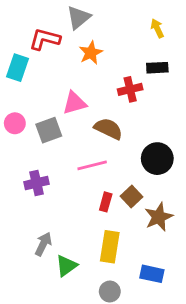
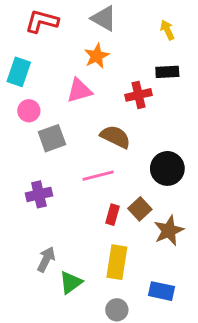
gray triangle: (79, 17) -> (104, 18), moved, turned -50
red L-shape: (45, 39) -> (42, 21), moved
pink triangle: (75, 103) -> (79, 91), moved
pink circle: (15, 123) -> (29, 111), moved

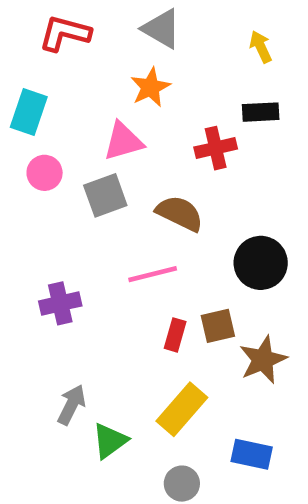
gray square: (52, 138) -> (105, 195), moved
brown square: (140, 209) -> (218, 326), turned 30
yellow rectangle: (117, 262) -> (182, 409), turned 32

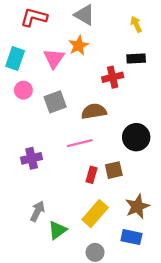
pink triangle: (123, 141) -> (54, 58), moved, turned -40
brown semicircle: (180, 213) -> (94, 111), turned -35
brown star: (263, 360) -> (137, 207), moved

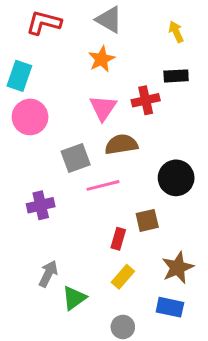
pink triangle: (54, 58) -> (103, 108), moved
pink circle: (23, 90) -> (30, 117), size x1.5
gray square: (55, 102) -> (76, 158), moved
red rectangle: (92, 175) -> (118, 239), moved
yellow rectangle: (95, 214) -> (123, 277), size x0.7

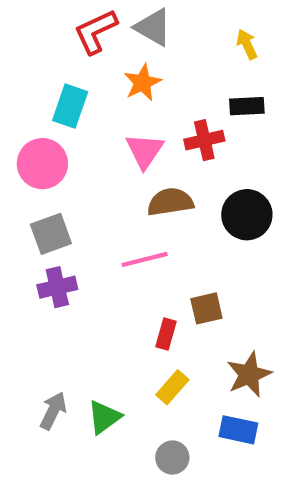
red L-shape: (44, 23) -> (96, 32), moved, turned -40
cyan rectangle: (19, 76) -> (70, 106), moved
gray square: (76, 158) -> (51, 234), moved
black circle: (176, 178) -> (247, 215), moved
gray arrow: (48, 274) -> (53, 411), moved

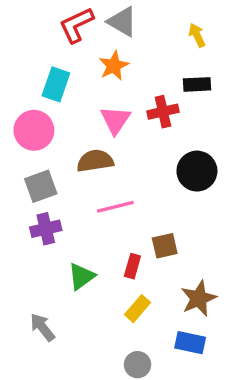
brown semicircle: (170, 202) -> (95, 161), moved
gray arrow: (53, 411) -> (42, 327), turned -64
green triangle: (104, 417) -> (81, 276), moved

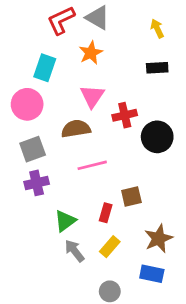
red cross: (163, 112) -> (125, 115), moved
gray arrow: (42, 327) -> (75, 251), moved

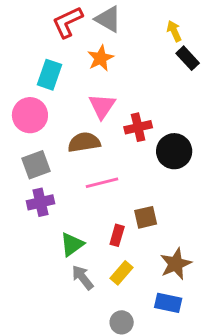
black rectangle: (157, 68) -> (188, 58), moved, turned 50

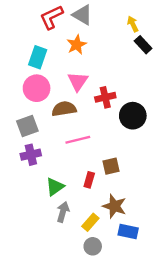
pink circle: (30, 115) -> (37, 88), moved
brown star: (176, 264) -> (114, 206), moved, turned -30
yellow rectangle: (122, 273) -> (90, 222), moved
gray arrow: (83, 277) -> (63, 212), turned 54

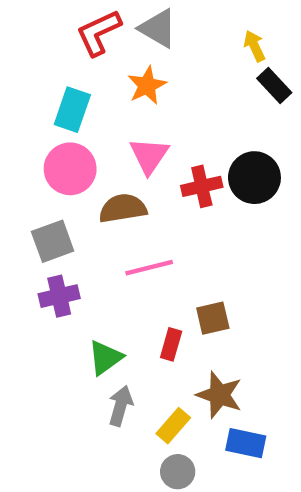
black circle: (133, 116) -> (254, 178), moved

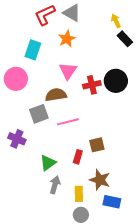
pink circle: (70, 169) -> (16, 79), moved
gray square: (53, 241) -> (39, 114), moved
purple cross: (59, 296) -> (17, 139), moved, turned 36
yellow rectangle: (173, 426) -> (79, 194), turned -42

